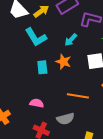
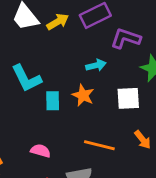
cyan L-shape: (36, 37) -> (26, 78), moved
cyan arrow: (71, 40) -> (96, 65), turned -152

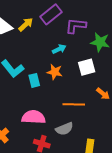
pink semicircle: (41, 151) -> (34, 117), size x1.6

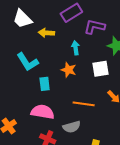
yellow arrow: (26, 24) -> (46, 33), moved, turned -140
cyan arrow: (59, 49) -> (76, 48), turned -80
cyan rectangle: (34, 80) -> (45, 84), moved

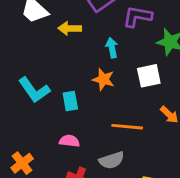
cyan L-shape: (28, 62) -> (34, 90), moved
pink semicircle: (43, 112) -> (69, 141), size x0.6

